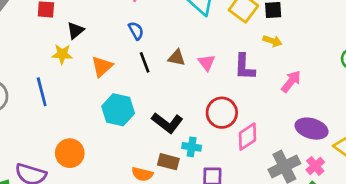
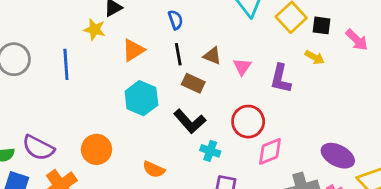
pink arrow: (291, 81) -> (357, 40), moved, turned 85
orange circle: (70, 153) -> (96, 149), moved
brown rectangle: (168, 162) -> (193, 83), moved

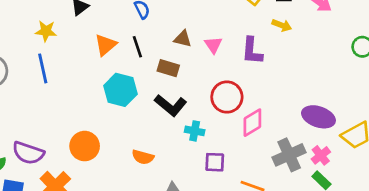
yellow star: (95, 30) -> (46, 31), moved
black line: (178, 54) -> (137, 47), moved

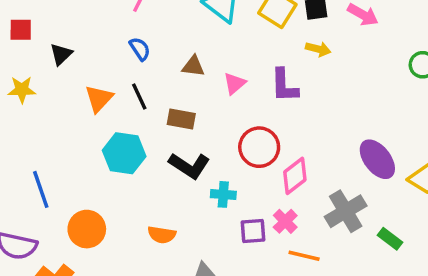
brown triangle: (183, 39) -> (193, 66), moved
pink triangle: (213, 45) -> (235, 83), turned 30
blue line: (43, 68) -> (41, 189), moved
purple ellipse: (318, 117) -> (377, 159), turned 40
pink cross: (321, 155) -> (285, 221), moved

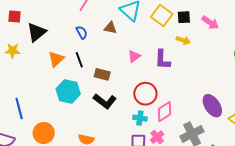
black triangle: (61, 54) -> (36, 32), size x1.5
brown triangle: (193, 66) -> (110, 28), moved
cyan cross: (223, 194) -> (140, 118), moved

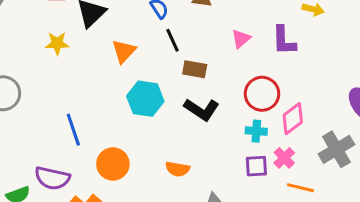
black line: (79, 60) -> (173, 40), moved

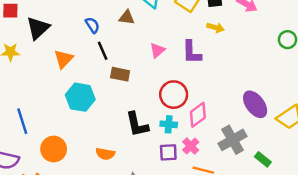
black L-shape: (202, 109) -> (137, 124), moved, turned 44

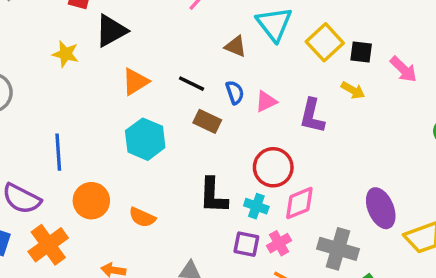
blue semicircle: (92, 25) -> (235, 92), moved
black line: (103, 51) -> (192, 84), turned -54
gray cross: (233, 140) -> (338, 249), turned 32
orange semicircle: (105, 154) -> (142, 217), moved

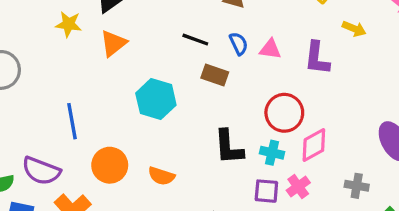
orange triangle: (135, 82) -> (113, 43), moved
pink triangle: (266, 101) -> (270, 49), turned 40
gray cross: (338, 249) -> (357, 186), size x0.6

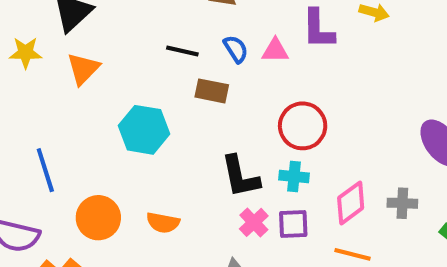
purple L-shape: (317, 58) -> (318, 29), moved
pink diamond: (314, 145) -> (351, 203), moved
pink cross: (298, 187) -> (254, 222), moved

